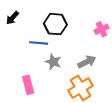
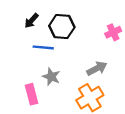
black arrow: (12, 18) -> (31, 21), moved
gray star: (53, 62) -> (51, 77), moved

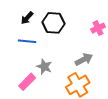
blue line: (43, 47) -> (27, 41), moved
pink rectangle: (31, 94) -> (27, 82), turned 60

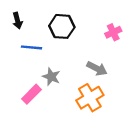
black arrow: (27, 18) -> (17, 21), moved, turned -56
gray arrow: (84, 59) -> (97, 68), turned 54

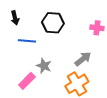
pink cross: (113, 32) -> (97, 28), turned 32
gray arrow: (97, 68) -> (83, 59), turned -66

